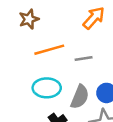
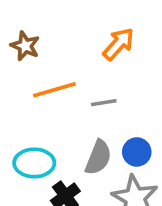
brown star: (29, 19) -> (25, 46), turned -30
cyan ellipse: (47, 88) -> (34, 163), moved

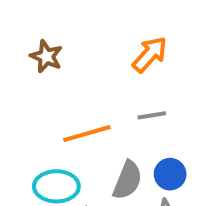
orange line: (54, 90) -> (87, 134), moved
gray line: (104, 103) -> (152, 115), moved

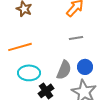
orange line: (87, 134) -> (20, 47), moved

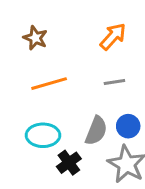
orange line: (20, 47) -> (49, 84), moved

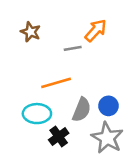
gray line: (114, 82) -> (73, 48), moved
orange line: (49, 84) -> (56, 83), moved

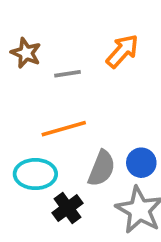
gray line: (73, 48) -> (68, 74), moved

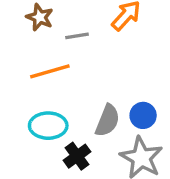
orange line: (64, 129) -> (50, 71), moved

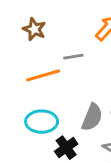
gray line: (77, 36) -> (73, 57), moved

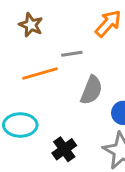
gray semicircle: (92, 117) -> (91, 90), moved
cyan ellipse: (42, 122) -> (20, 125), moved

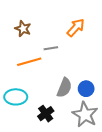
gray semicircle: (91, 90) -> (64, 88), moved

